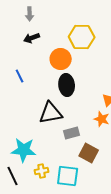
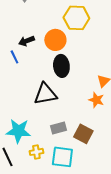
black arrow: (32, 38) -> (26, 41), moved
gray rectangle: (72, 133) -> (58, 128), moved

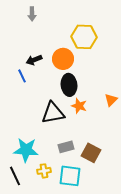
orange star: (96, 100) -> (79, 106), moved

